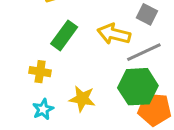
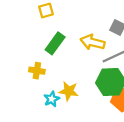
cyan star: (43, 109) -> (52, 99), moved

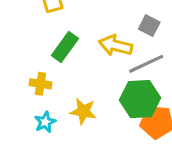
cyan star: (52, 99) -> (45, 122), moved

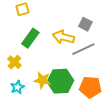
yellow cross: (40, 84) -> (14, 62), turned 32
green hexagon: (140, 99) -> (60, 81), moved

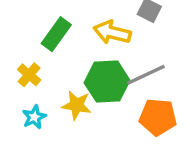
gray line: (83, 49) -> (146, 75), moved
green hexagon: (60, 81) -> (107, 82), moved

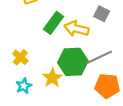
green rectangle: (56, 34) -> (54, 23), moved
yellow star: (77, 105) -> (52, 78), turned 30

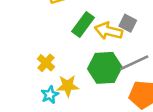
gray square: (102, 14) -> (128, 23), moved
yellow star: (52, 78) -> (68, 86), moved, turned 30

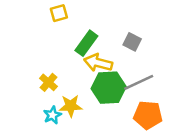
yellow arrow: (109, 31) -> (98, 63), moved

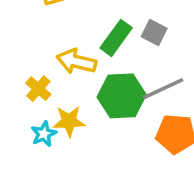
green rectangle: (86, 43) -> (116, 38), moved
yellow arrow: (98, 63) -> (76, 61), moved

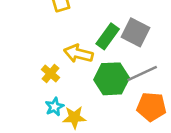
gray square: (154, 33) -> (135, 32), size x1.5
yellow star: (69, 121) -> (74, 117), moved

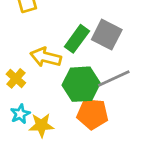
orange pentagon: (151, 107) -> (93, 114), moved

